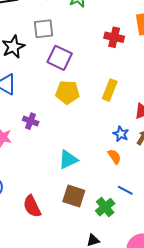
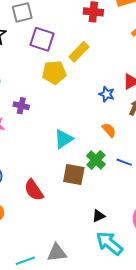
yellow rectangle: (110, 90) -> (79, 52), moved, turned 30
blue star: (121, 134) -> (107, 94), moved
green cross: (105, 207) -> (96, 160), moved

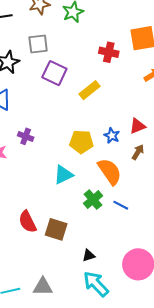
yellow pentagon: (54, 73) -> (81, 142), moved
orange semicircle: (109, 130) -> (110, 171), size x1.8
brown square: (74, 174) -> (56, 229), moved

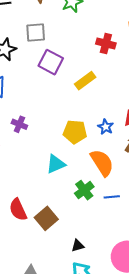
blue line: (121, 205) -> (112, 197), turned -35
brown square: (56, 229) -> (46, 218), turned 30

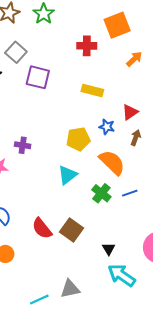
gray square: (36, 32) -> (16, 52), turned -30
yellow rectangle: (85, 81) -> (92, 90), moved, turned 65
black triangle: (78, 246) -> (109, 249), turned -32

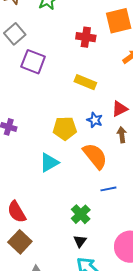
brown arrow: (136, 138) -> (122, 135), turned -35
green cross: (101, 193) -> (81, 214), moved
brown square: (72, 230) -> (20, 242), moved

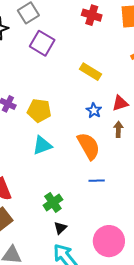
red cross: (86, 37) -> (92, 15), moved
yellow pentagon: (65, 128) -> (39, 110), moved
green cross: (81, 214) -> (53, 202), moved

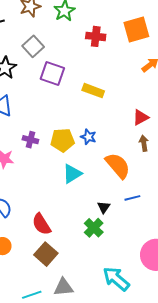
yellow rectangle: (90, 72) -> (93, 91), moved
blue star: (94, 110) -> (88, 137), moved
black triangle: (60, 228) -> (104, 207), moved

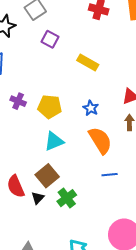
purple square: (52, 74) -> (50, 39), size x0.7
blue star: (88, 137) -> (91, 108), moved
black triangle: (104, 207) -> (38, 198), moved
brown square: (46, 254) -> (47, 176), moved

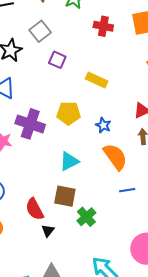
purple cross: (18, 101) -> (30, 124), size x1.8
yellow pentagon: (50, 107) -> (69, 113), moved
brown square: (47, 176) -> (65, 196), turned -35
black triangle: (38, 198) -> (48, 231), moved

